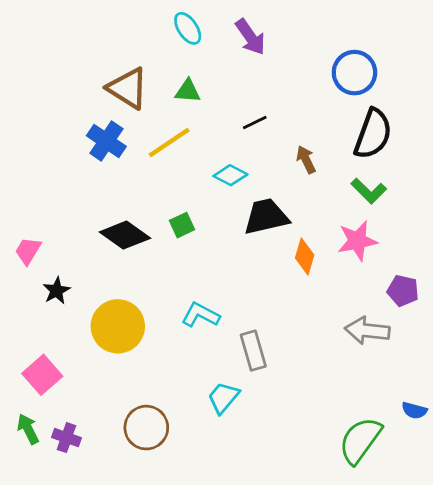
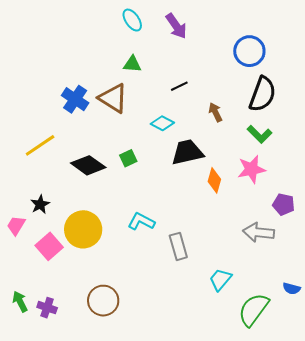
brown triangle: (128, 88) -> (113, 98), moved
yellow line: (169, 142) -> (40, 145), moved
pink trapezoid: (28, 251) -> (16, 225), moved
pink square: (42, 375) -> (49, 246), moved
cyan trapezoid: (223, 398) -> (220, 280), moved

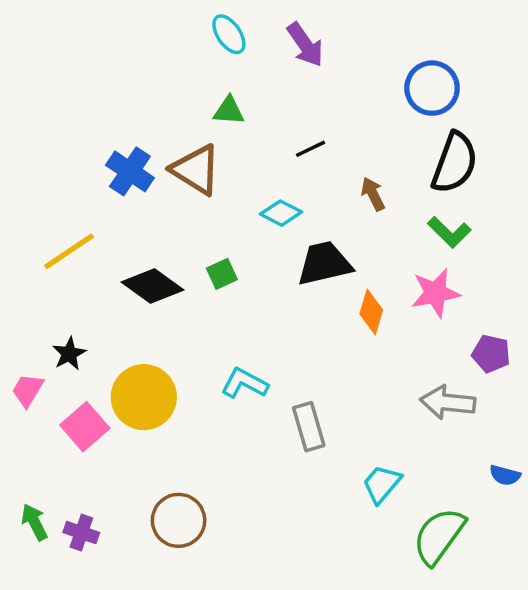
blue semicircle: (292, 289) -> (505, 475), moved

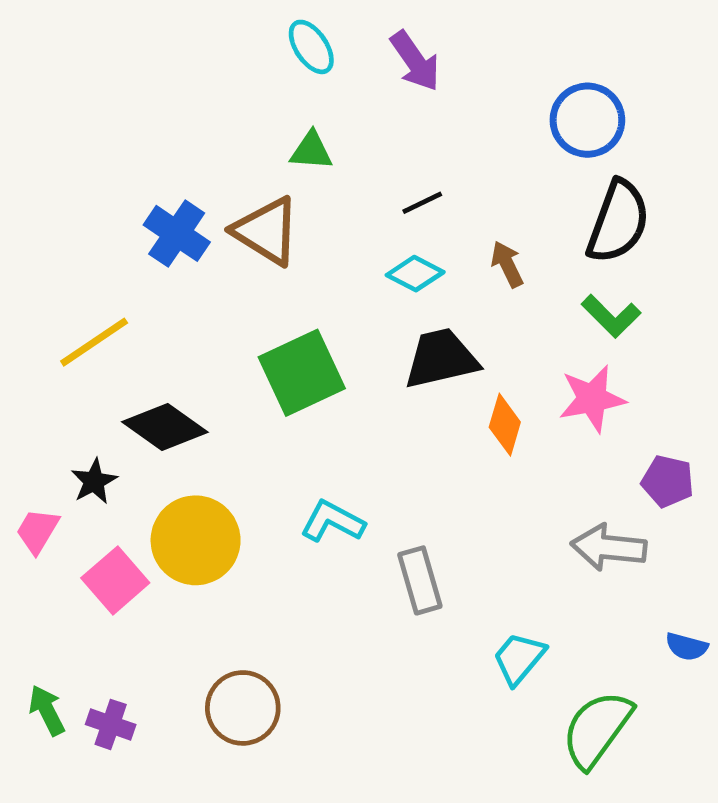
cyan diamond: (281, 213) -> (415, 274), moved
green square: (222, 274) -> (302, 373), size x2.0
black diamond: (152, 286) -> (165, 427), moved

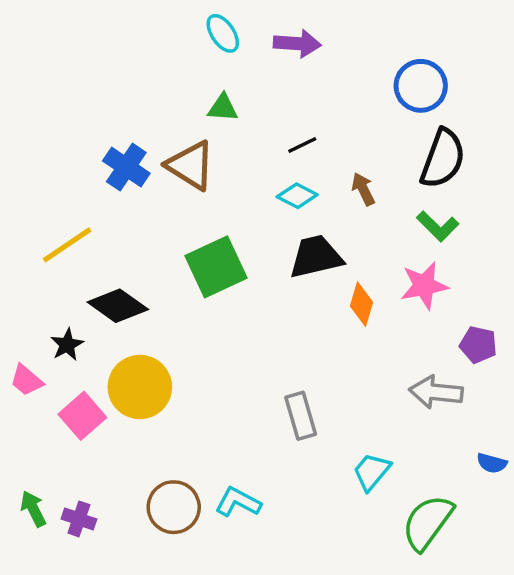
purple arrow: (415, 61) -> (297, 44), turned -51
cyan L-shape: (332, 521) -> (238, 502), moved
pink trapezoid: (37, 531) -> (26, 380), turned -81

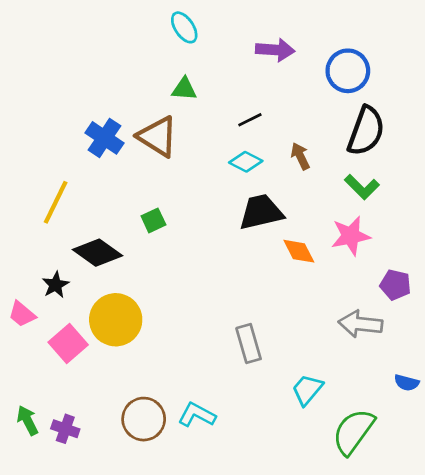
purple arrow: (297, 44) -> (275, 50), moved
yellow line: (67, 245) -> (56, 202), turned -30
green square: (216, 267) -> (153, 220), moved, size x0.5
orange diamond: (362, 304) -> (299, 251), turned -44

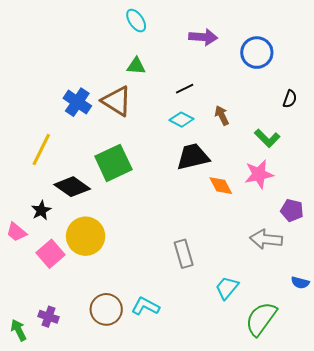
black semicircle: (366, 131) -> (290, 99), moved, size x0.5
green square: (153, 220) -> (113, 163), size x2.0
green arrow: (28, 420) -> (19, 330), moved

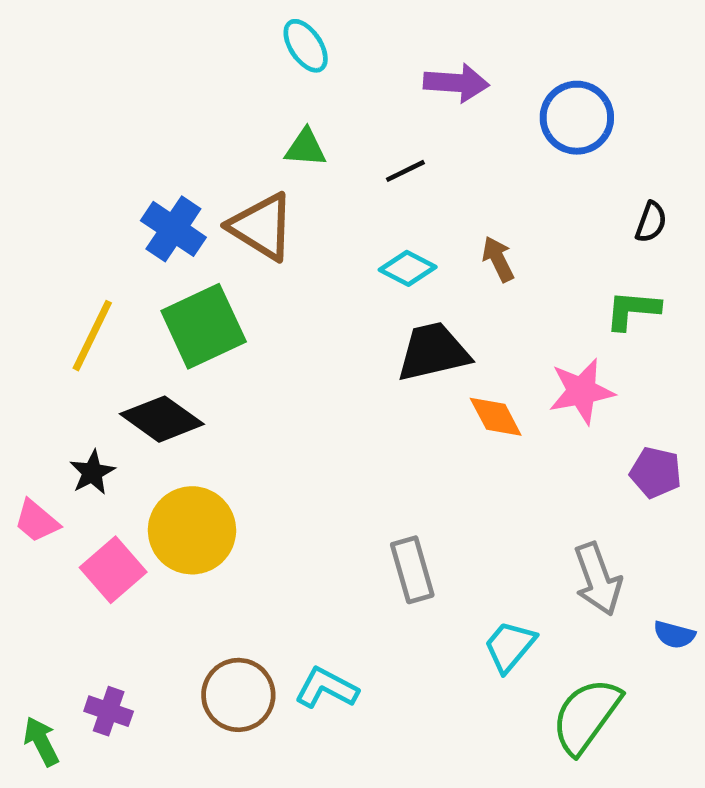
black line: (185, 89) -> (405, 171), moved
green L-shape: (267, 138) -> (633, 310), moved, turned 140
green square: (113, 163) -> (204, 326), moved
gray arrow: (266, 239) -> (598, 579), moved, turned -116

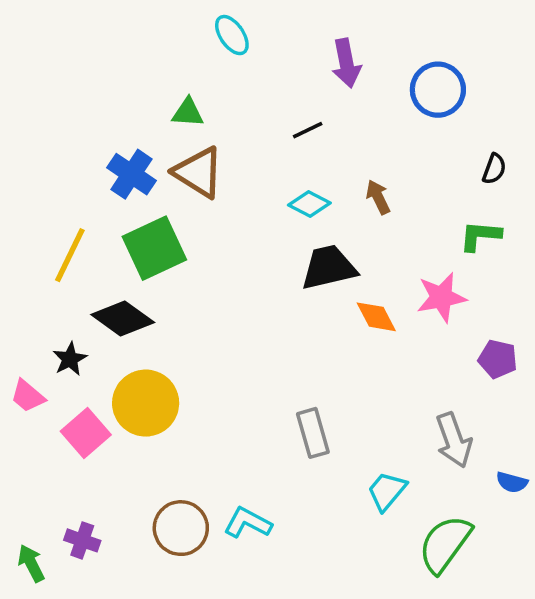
purple arrow: (456, 83) -> (346, 63), turned 75
green triangle: (306, 148) -> (188, 113), moved

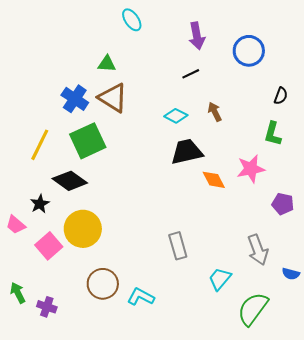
black line: (308, 130) -> (191, 74), moved
green L-shape: (480, 236) -> (273, 134), turned -80
brown circle: (181, 528) -> (103, 284), moved
green arrow: (31, 563) -> (18, 293), moved

